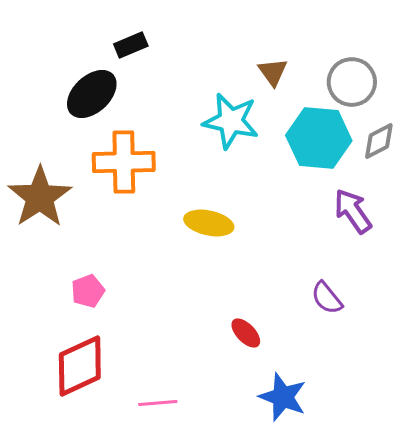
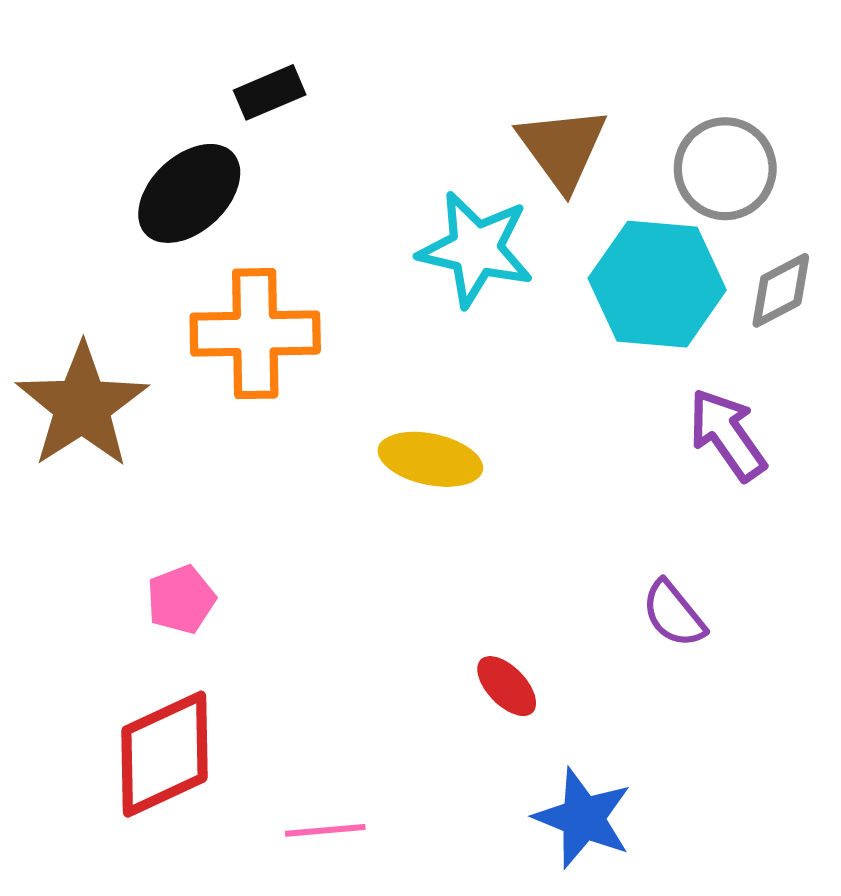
brown triangle: (273, 72) -> (562, 148), size x1.5

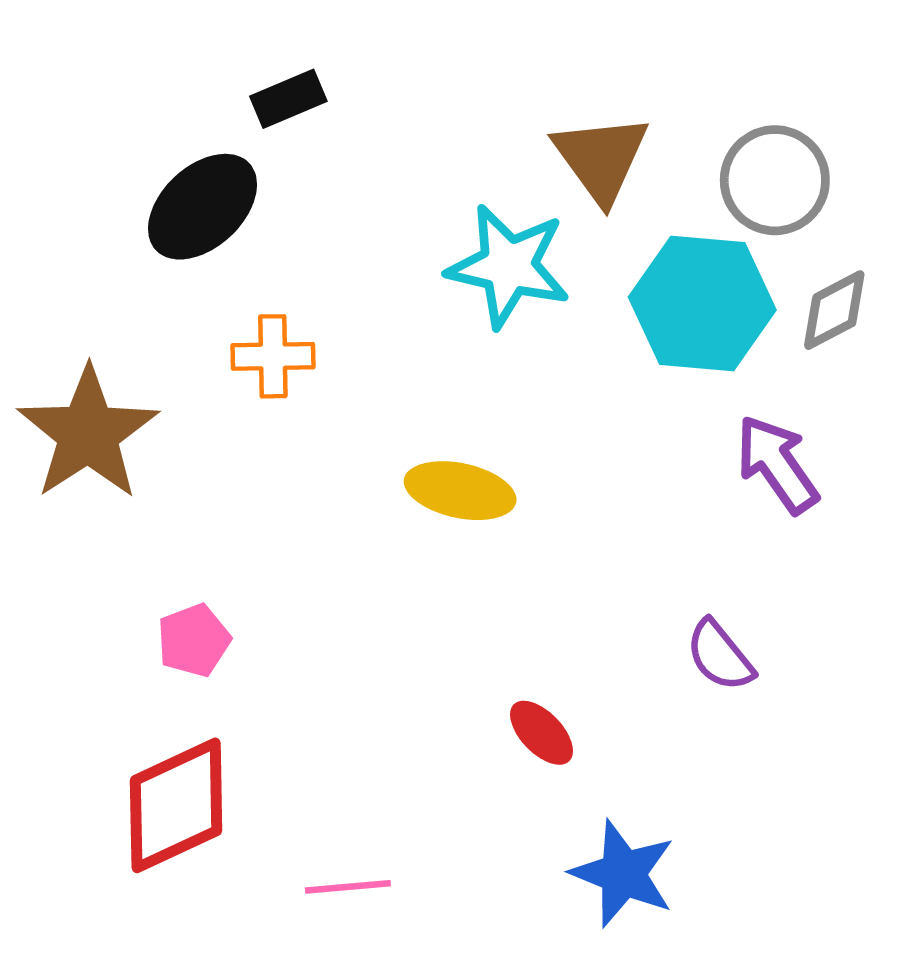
orange cross: (255, 334) -> (273, 356), size x0.6

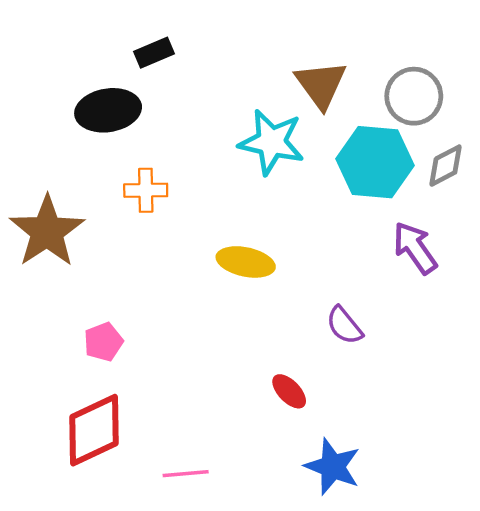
black ellipse: (203, 207) -> (108, 110), turned 34
purple semicircle: (720, 656) -> (344, 325), moved

